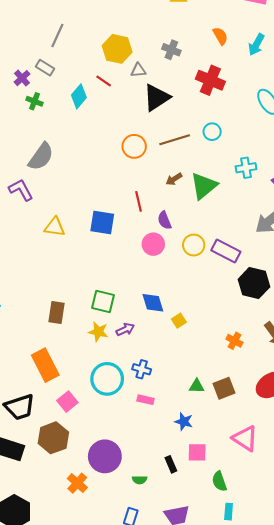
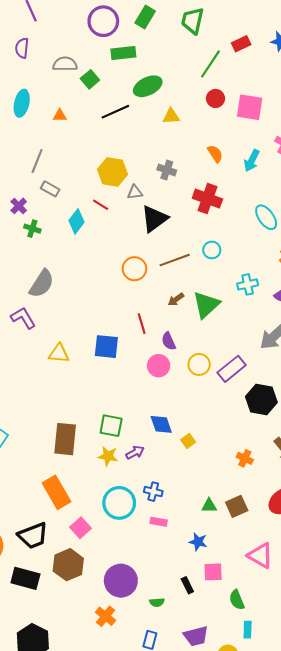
gray line: (57, 35) -> (37, 161), moved
gray rectangle: (45, 68) -> (50, 189), moved
purple rectangle: (226, 251) -> (232, 369), turned -64
brown rectangle: (57, 313) -> (65, 439), size x1.4
orange cross: (77, 483) -> (106, 616), moved

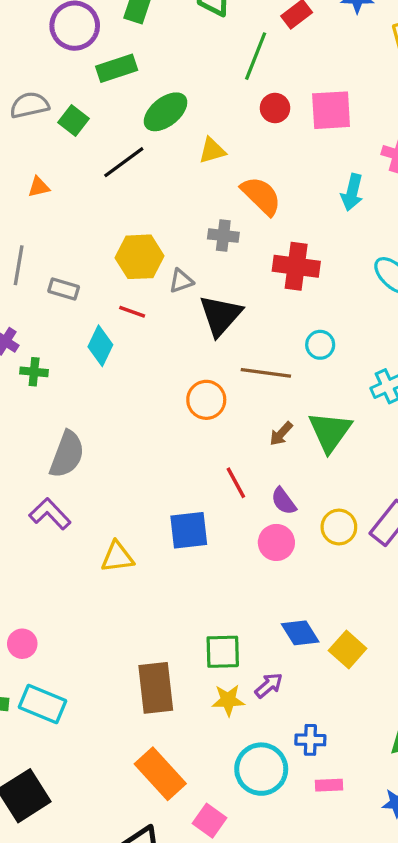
orange semicircle: (215, 154) -> (261, 196), moved, size x1.5
gray rectangle: (50, 189) -> (64, 289), moved
brown line: (175, 260) -> (266, 373), turned 40
yellow square: (188, 441) -> (348, 649), size x1.5

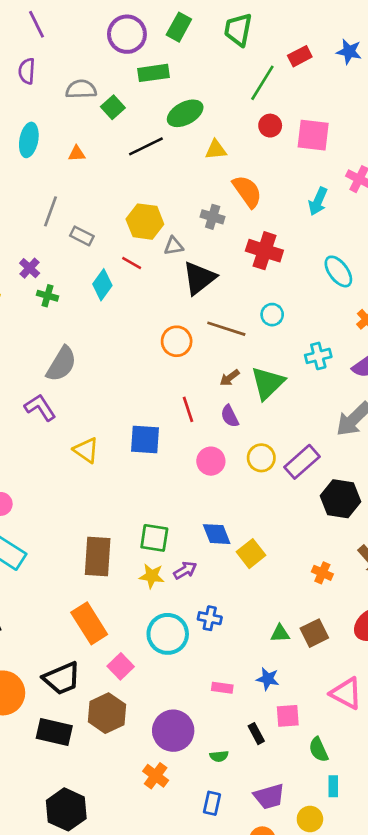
purple semicircle: (284, 501) -> (230, 416), moved
yellow triangle: (117, 557) -> (86, 450), turned 32
pink rectangle: (329, 785) -> (222, 688), moved

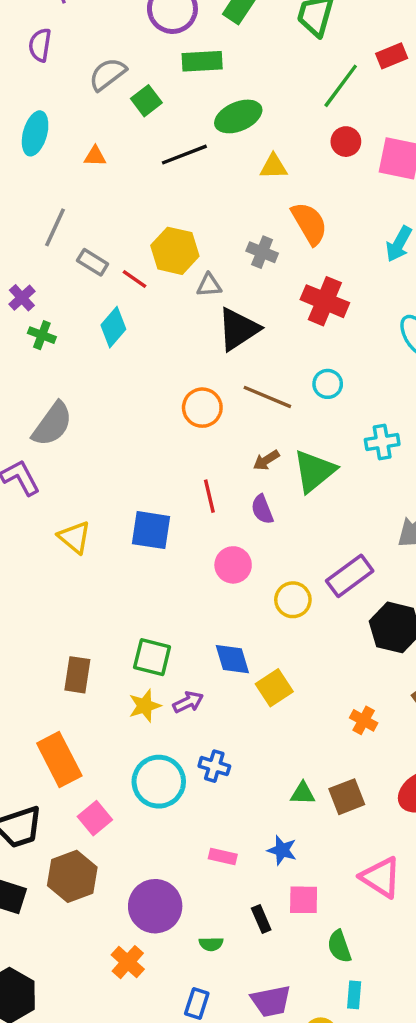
gray semicircle: (81, 89) -> (108, 74), turned -40
red line: (132, 263) -> (135, 279), moved
yellow circle: (261, 458) -> (293, 600), moved
brown rectangle: (98, 557) -> (77, 675), size x0.7
yellow star: (152, 576) -> (145, 706), turned -30

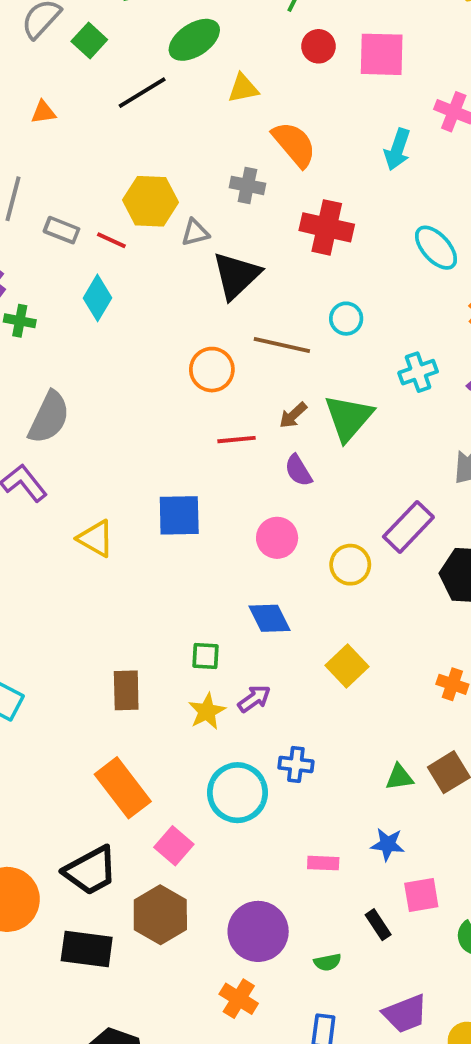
red line: (209, 496) -> (236, 440), moved, turned -72
green square: (152, 657) -> (206, 656), size x0.7
blue diamond: (232, 659) -> (269, 618), moved

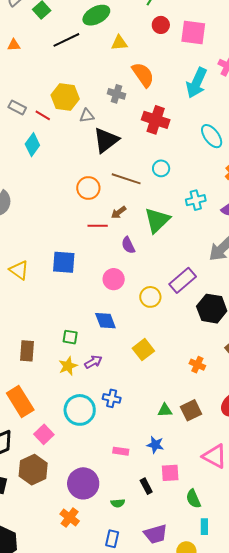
cyan arrow: (397, 149) -> (197, 83), size x1.4
brown arrow: (293, 415) -> (119, 212), moved

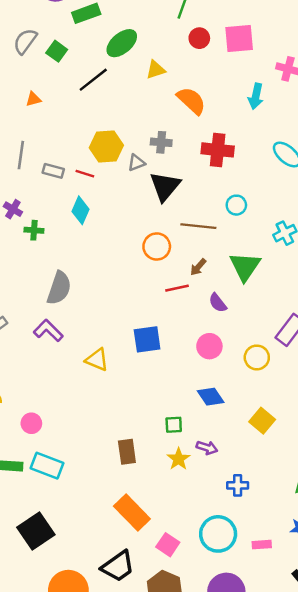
cyan arrow: (197, 83) -> (256, 96), size x0.7
gray cross: (117, 94) -> (161, 142), moved
purple arrow: (93, 362) -> (207, 448), turned 60
cyan circle: (80, 410) -> (218, 534), moved

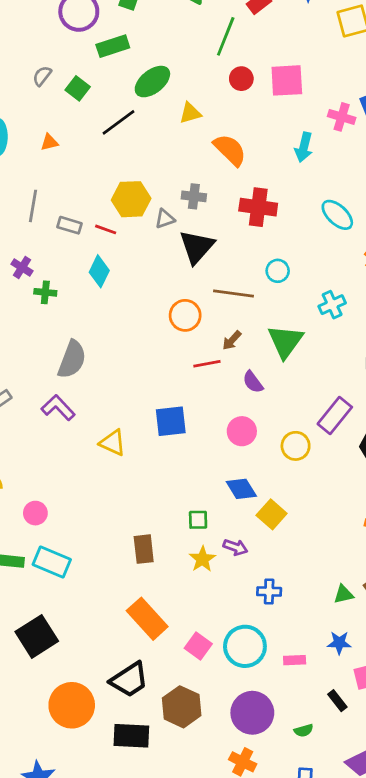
gray semicircle: (25, 41) -> (42, 76), size x0.7
yellow square: (262, 421) -> (272, 514), moved
pink square: (168, 545) -> (198, 646), moved

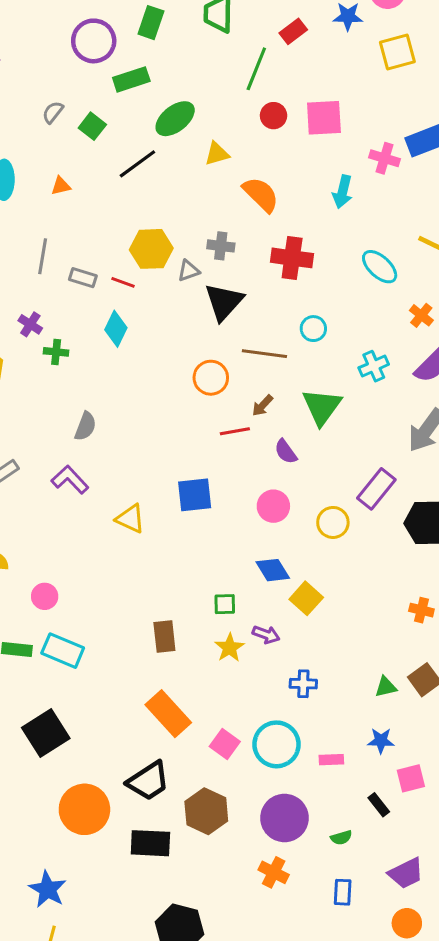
gray semicircle: (72, 359) -> (85, 426), size x0.7

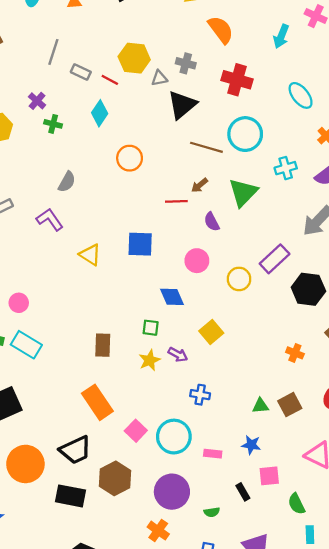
cyan circle: (313, 329) -> (245, 134), size x1.8
orange circle: (211, 378) -> (130, 158), moved
blue diamond: (273, 570) -> (172, 297), moved

